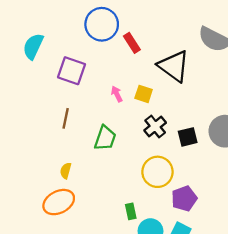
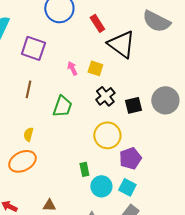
red rectangle: (132, 43) -> (97, 23), moved

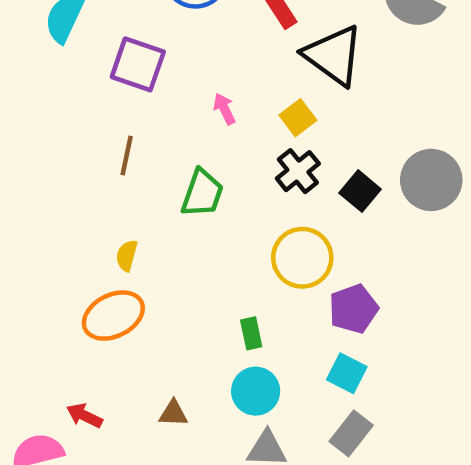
yellow square: (95, 68) -> (298, 118), moved, turned 35
black square: (133, 105) -> (360, 191), turned -36
cyan circle: (101, 186) -> (256, 391), moved

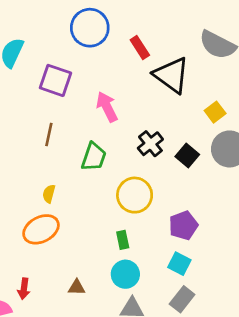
pink arrow: (224, 109) -> (107, 107), size x1.6
yellow square: (298, 118) -> (215, 112), moved
yellow circle: (302, 258) -> (135, 195), moved
red arrow: (84, 416) -> (24, 289), turned -108

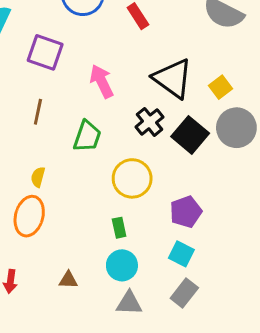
black triangle: (172, 75) -> (173, 78), moved
black square: (187, 156) -> (190, 135), size x1.4
orange ellipse: (41, 229) -> (29, 216), turned -48

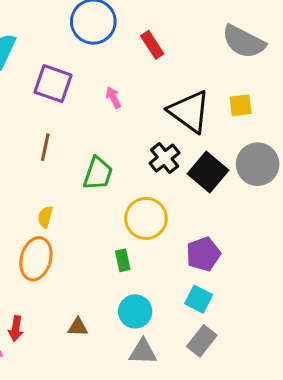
pink arrow: (102, 81) -> (113, 98), moved, size x0.6
yellow square: (220, 87) -> (241, 105), moved, turned 30
green rectangle: (119, 228) -> (123, 260), moved

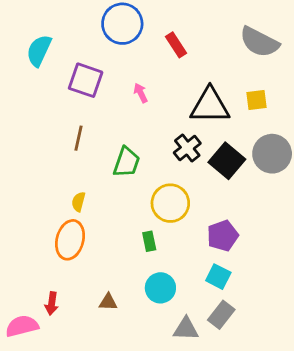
black triangle: (189, 111) -> (210, 106), turned -36
gray triangle: (143, 352) -> (186, 329), moved

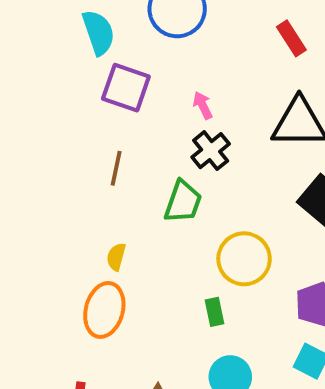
red rectangle: (176, 45) -> (291, 38), moved
cyan semicircle: (39, 51) -> (98, 32), moved, turned 136
black cross: (187, 148) -> (211, 151), moved

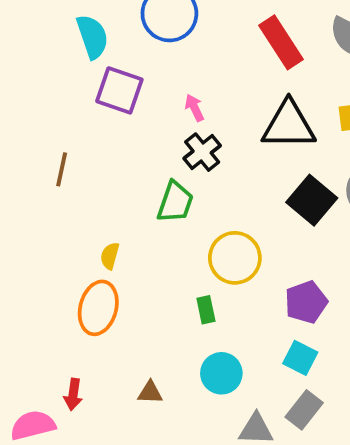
red rectangle: (291, 38) -> (281, 42), size x1.5
brown line: (116, 168) -> (62, 169), moved

